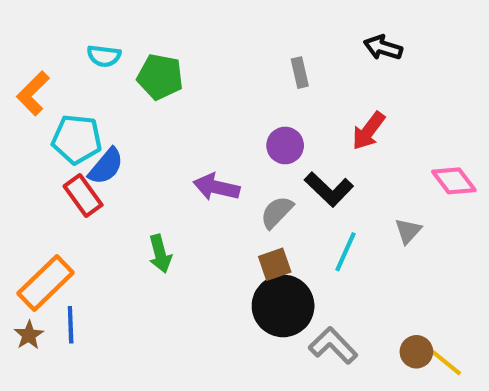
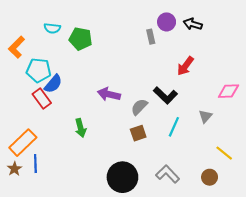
purple circle: (285, 145) -> (167, 22), moved
pink diamond: (454, 181) -> (228, 91), turned -55
black circle: (283, 306) -> (122, 177), moved
yellow line: (446, 362) -> (224, 153), moved

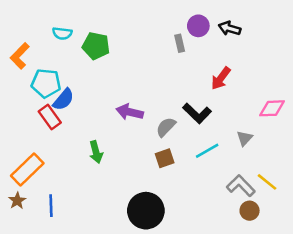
cyan line: (174, 127) -> (207, 151), turned 36
blue line: (35, 164) -> (51, 206), moved
gray L-shape: (168, 174) -> (241, 186), moved

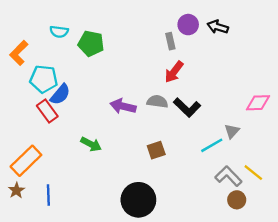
red arrow: (221, 78) -> (174, 72), moved
gray semicircle: (166, 127) -> (157, 102), moved, turned 54
cyan line: (207, 151) -> (212, 145), moved
green arrow: (96, 152) -> (91, 144), turned -48

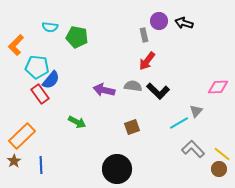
yellow line: (253, 173) -> (222, 154), moved
brown circle: (237, 200) -> (219, 169), moved

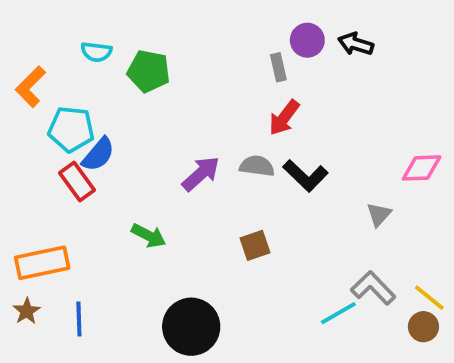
purple arrow: (104, 90) -> (201, 174), turned 125
cyan line: (179, 123) -> (338, 313), moved
orange rectangle: (22, 136) -> (42, 263), turned 32
black circle: (117, 169) -> (191, 327), moved

